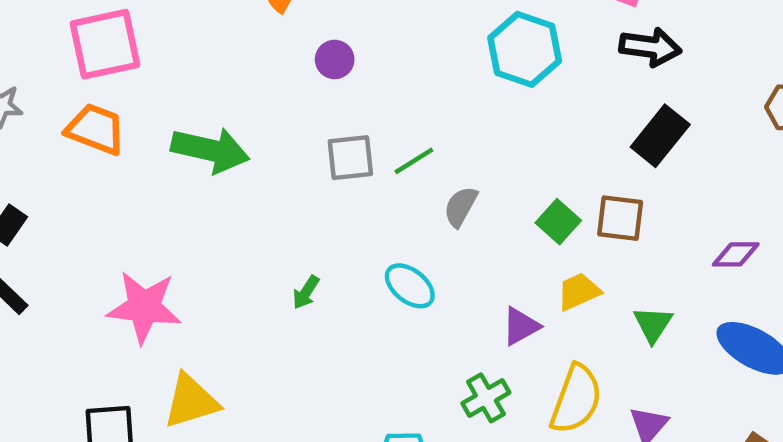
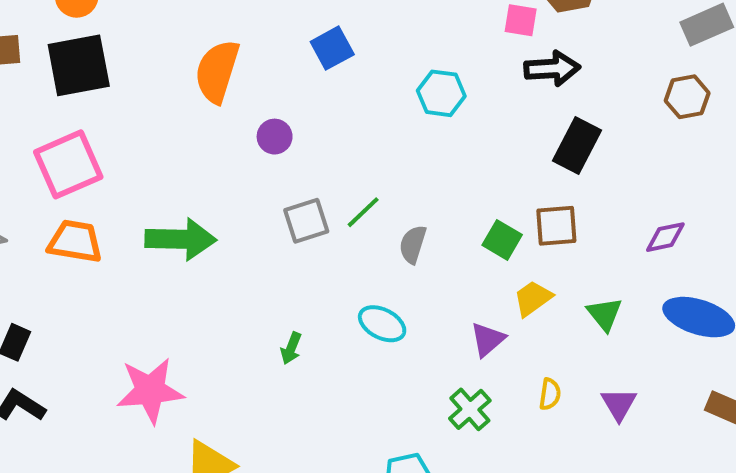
cyan hexagon: (525, 49) -> (441, 93), size x0.7
yellow semicircle: (576, 399) -> (550, 394), size x0.5

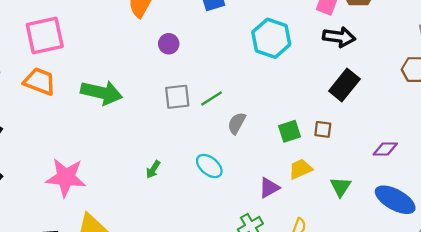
cyan hexagon: (441, 93) -> (271, 38), size x1.4
brown square: (556, 226) -> (323, 129), size x0.7
green square: (502, 240) -> (289, 131), turned 30

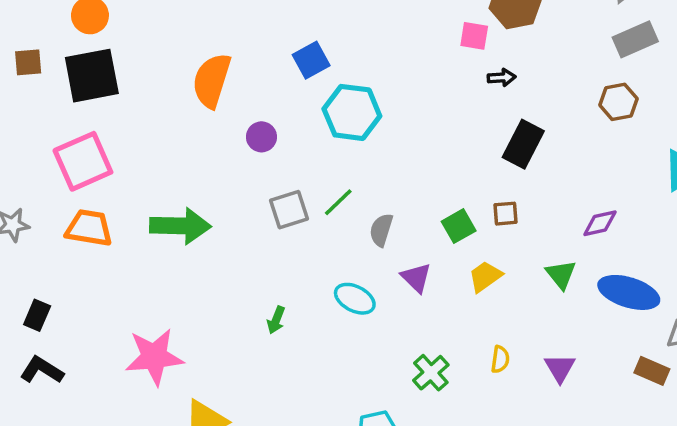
black arrow: (339, 37) -> (502, 78), size x0.6
cyan hexagon: (271, 38) -> (352, 112), moved
green triangle: (340, 187) -> (561, 274), moved
purple triangle: (269, 188) -> (416, 278), moved, turned -35

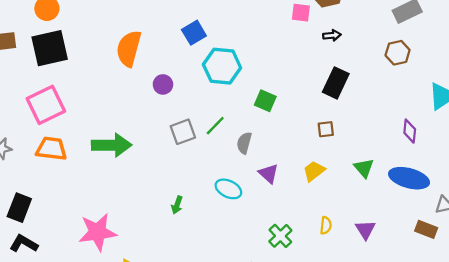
black arrow: (502, 78) -> (332, 35), moved
purple diamond: (600, 223) -> (410, 131), moved, turned -70
green square: (459, 226) -> (265, 101), moved, turned -35
black rectangle: (37, 315) -> (19, 208), size x1.4

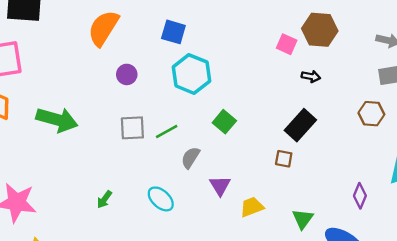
blue square: (194, 33) -> (173, 32), turned 30
brown square: (326, 129) -> (284, 159), moved
purple triangle: (268, 174) -> (220, 186), moved

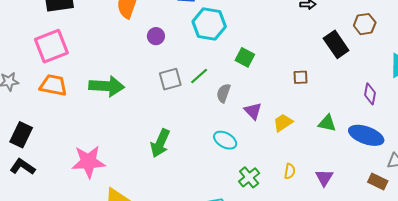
black rectangle: (300, 125) -> (336, 44), moved, turned -64
green arrow: (104, 199) -> (160, 143), size x1.8
cyan ellipse: (161, 199) -> (225, 140), moved
green triangle: (303, 219) -> (327, 123), turned -42

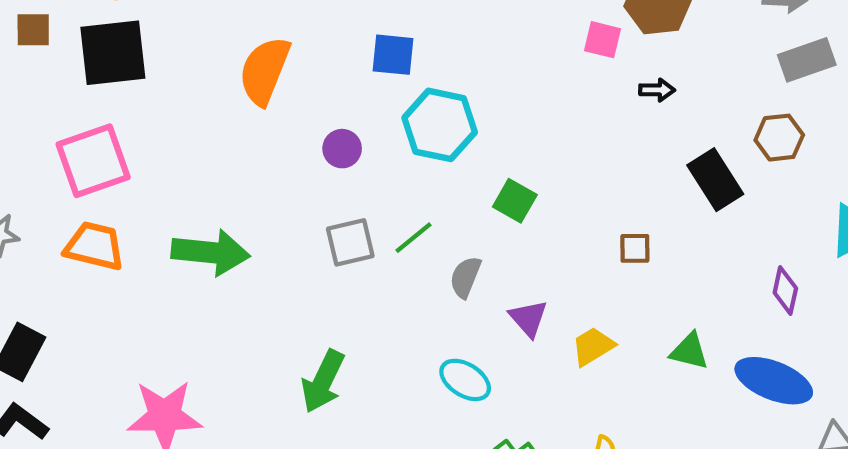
purple circle: (156, 36) -> (342, 149), moved

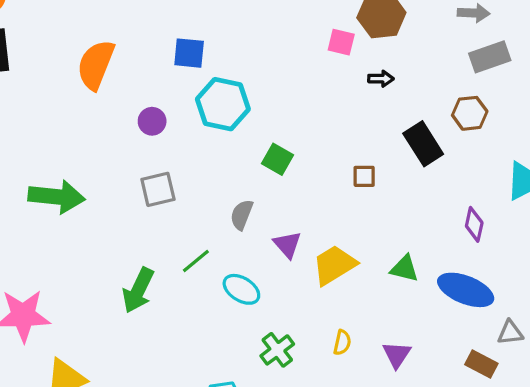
green line: (413, 238) -> (196, 261), moved
brown square: (635, 248) -> (364, 176), moved
yellow trapezoid: (593, 346) -> (334, 265), size x1.4

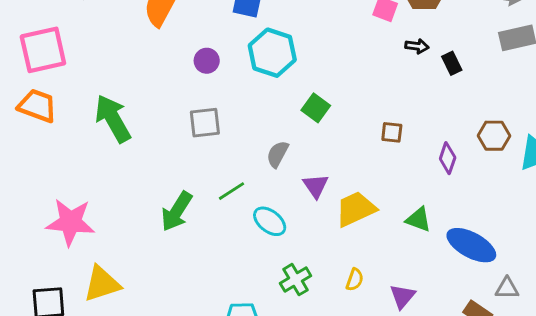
brown hexagon: (470, 113) -> (494, 136), moved
black rectangle: (423, 144) -> (452, 63), moved, size x0.6
green arrow: (57, 197) -> (113, 119), turned -132
purple diamond: (474, 224) -> (448, 158), moved

